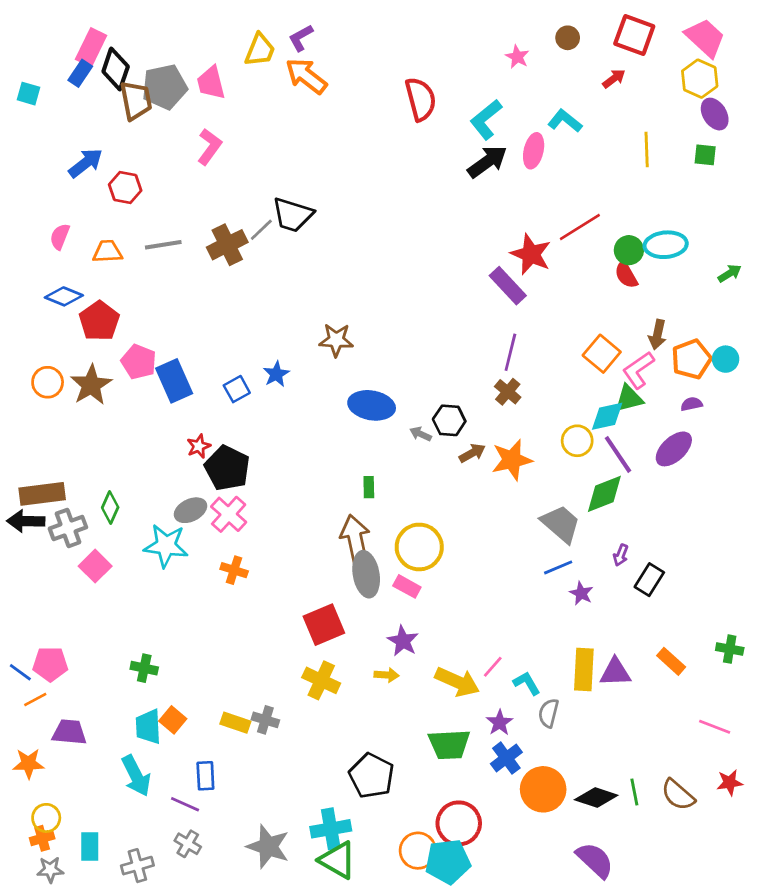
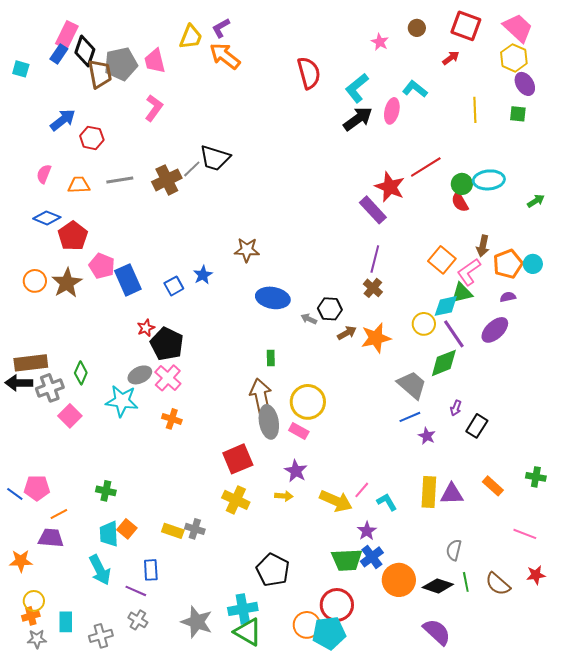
orange line: (35, 699) -> (59, 514), moved
gray semicircle: (549, 713) -> (454, 550), moved
green trapezoid: (449, 744) -> (347, 560), moved

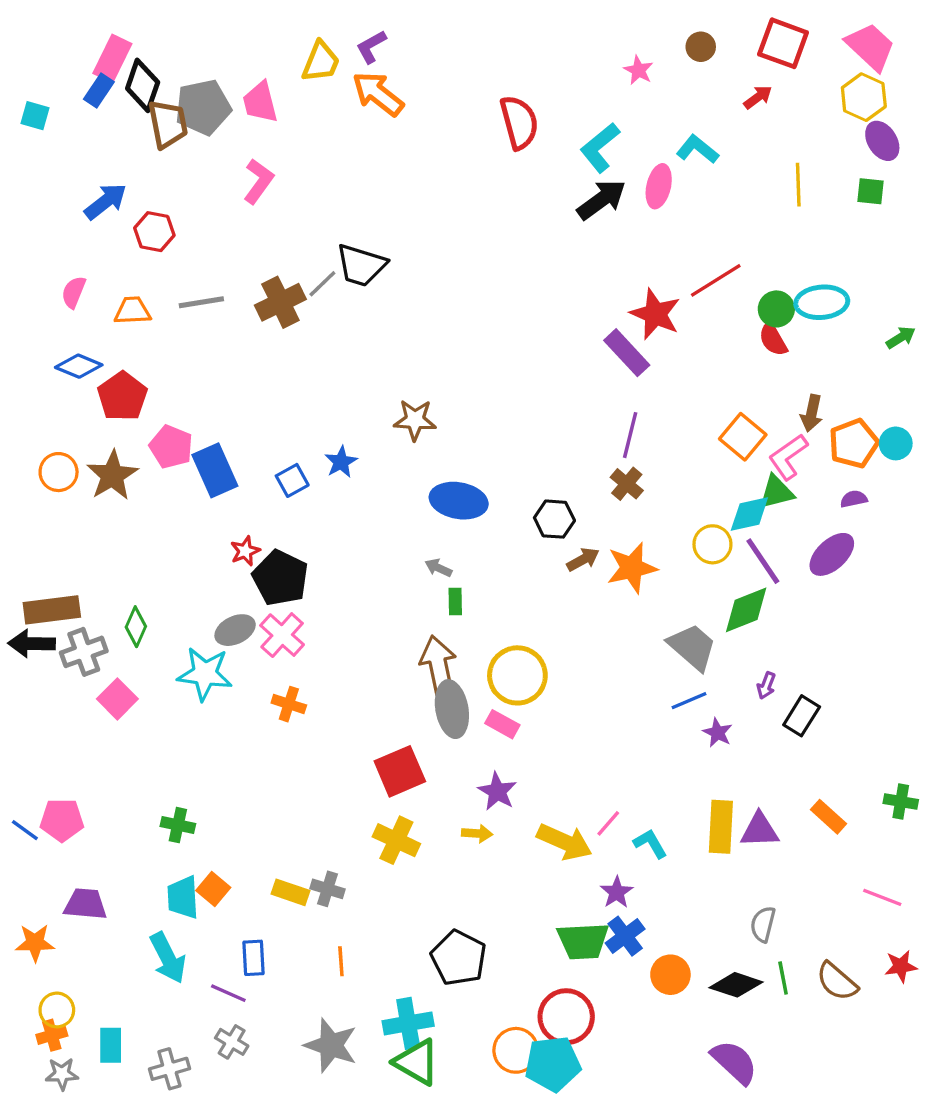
gray arrow: (309, 319) -> (438, 568), moved
orange line: (59, 514) -> (341, 961), moved, turned -66
orange circle: (399, 580) -> (670, 975), size x0.7

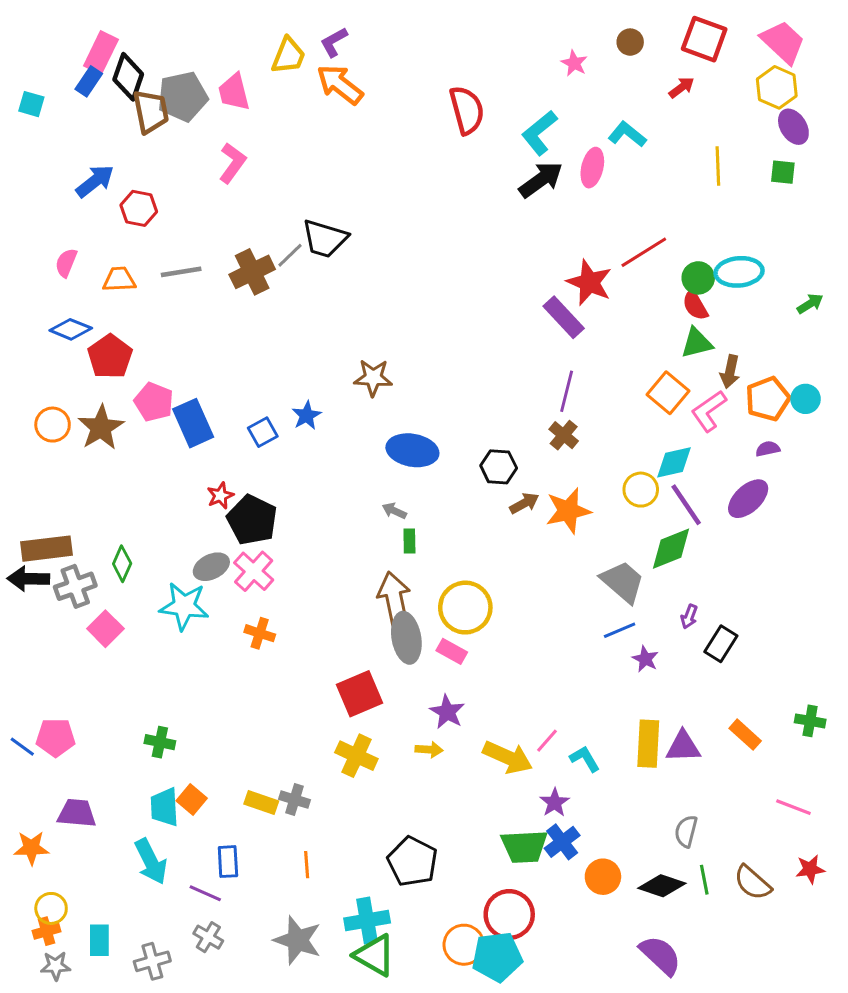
green triangle: (776, 492) -> (697, 343), moved

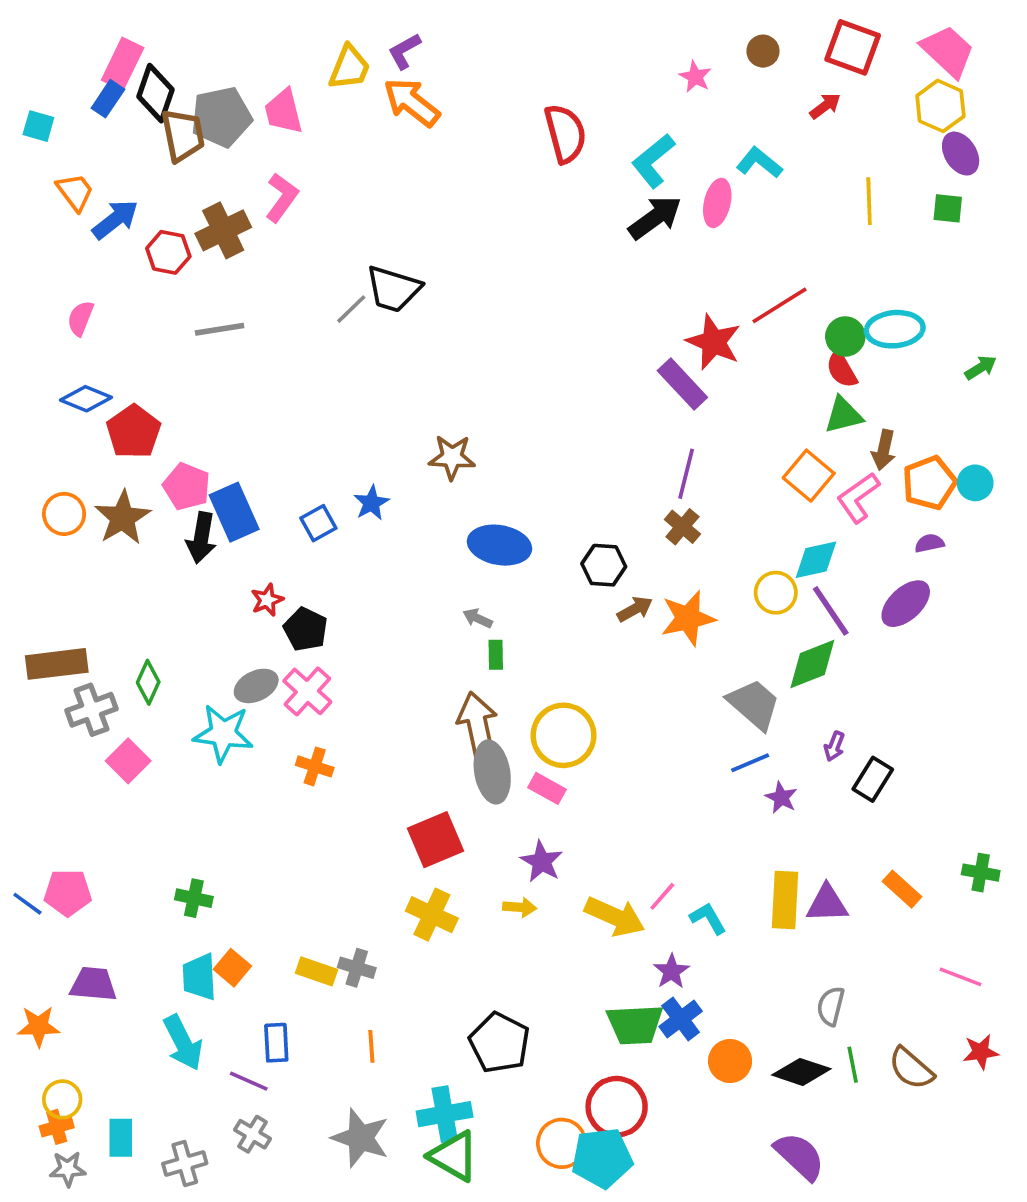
brown cross: (252, 272) -> (223, 230), moved
orange trapezoid: (119, 279) -> (75, 192), moved, turned 56
black pentagon: (252, 520) -> (306, 629), size x0.7
black arrow: (28, 579) -> (201, 538), moved, turned -81

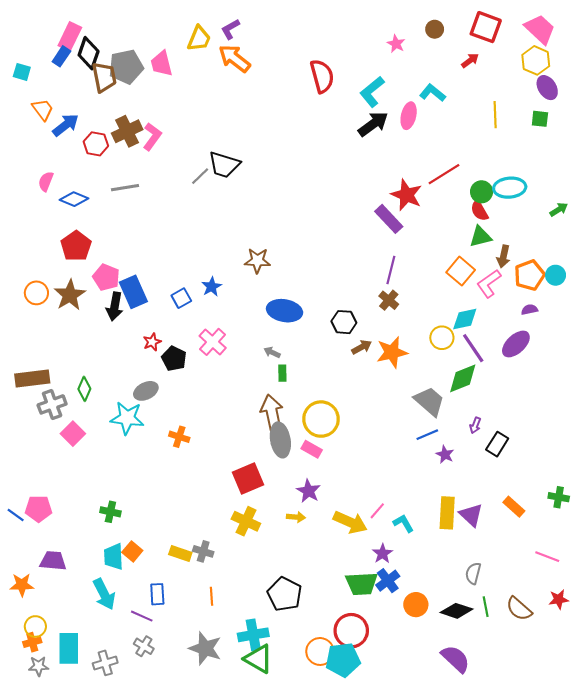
pink L-shape: (282, 197) -> (152, 137), moved
blue diamond: (86, 399) -> (74, 199), moved
pink cross: (307, 691) -> (213, 342), moved
purple triangle: (827, 904) -> (471, 515), turned 45
cyan rectangle: (121, 1138) -> (69, 648), size x1.4

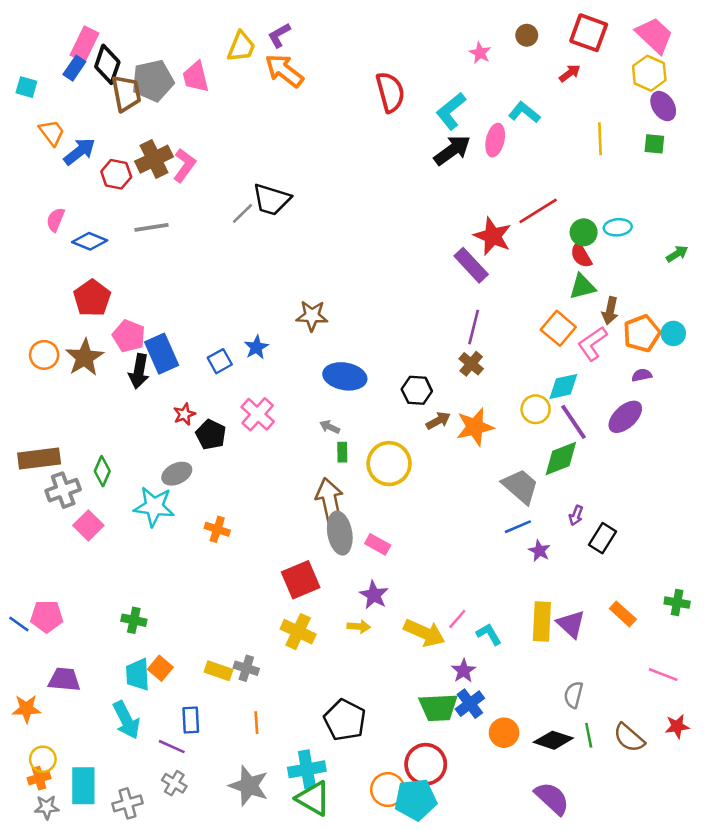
cyan ellipse: (510, 188) -> (618, 227), size x0.7
yellow circle: (321, 419) -> (389, 464), moved

